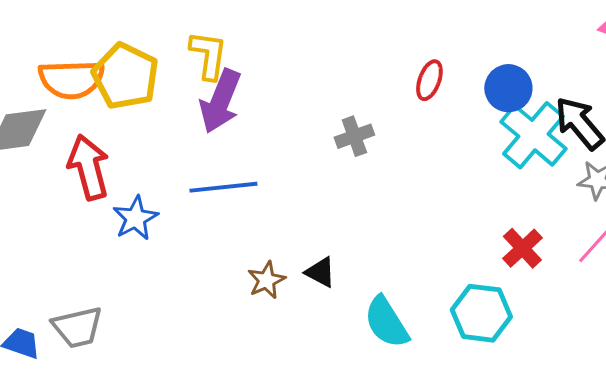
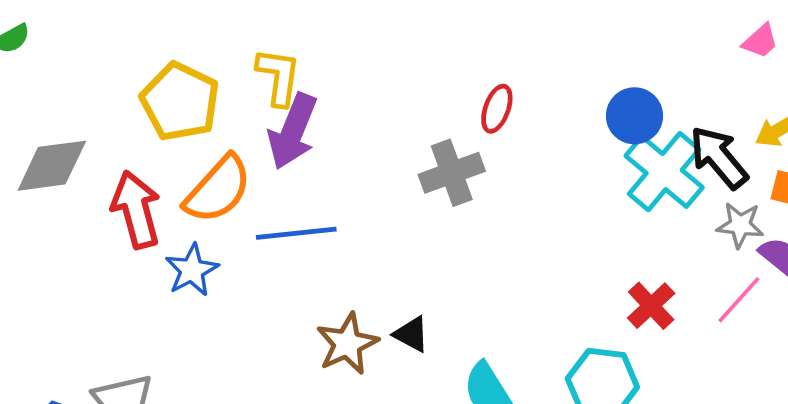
orange semicircle: (71, 79) -> (218, 189), moved, turned -46
red ellipse: (429, 80) -> (497, 109), moved
gray cross: (354, 136) -> (452, 173), size x1.4
brown star: (266, 280) -> (347, 344), size x1.4

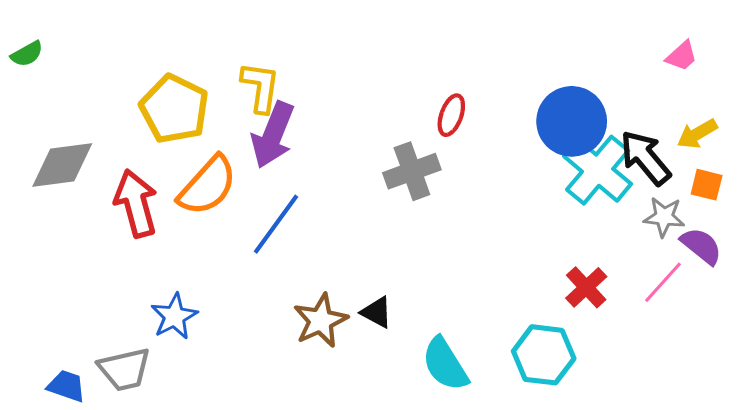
blue circle: (634, 116) -> (572, 121), size x1.4
blue line: (296, 233) -> (276, 224), turned -48
blue star: (192, 270) -> (174, 316), moved

